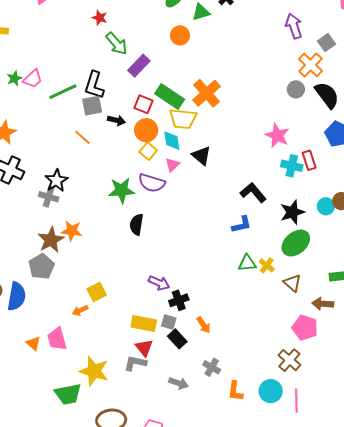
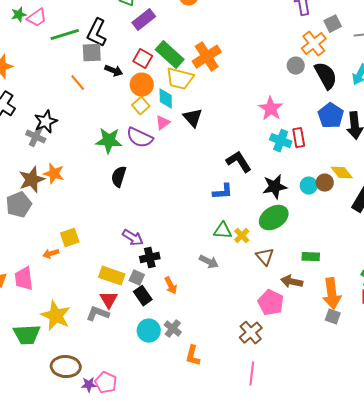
gray arrow: (179, 383) -> (209, 262), moved
cyan circle: (271, 391) -> (149, 331), moved

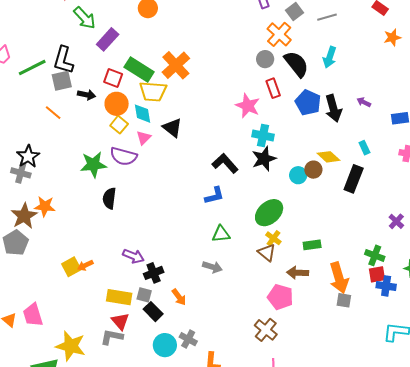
red rectangle: (299, 138) -> (273, 88), moved
black star: (275, 187) -> (264, 159), moved
yellow cross: (242, 236) -> (273, 238), moved
orange arrow: (51, 254) -> (85, 265), moved

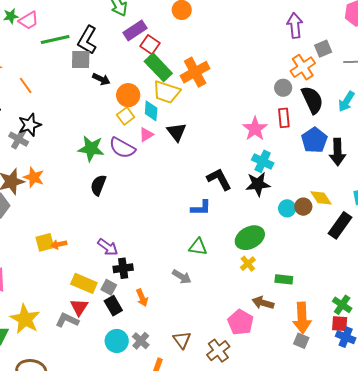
red square: (113, 78) -> (150, 45), moved
orange line: (53, 113) -> (26, 85), moved
brown triangle: (267, 253) -> (182, 340), moved

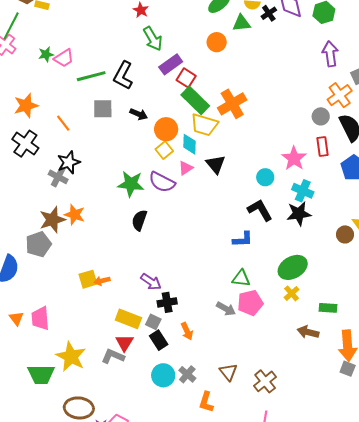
gray square: (81, 59) -> (103, 109), moved
cyan circle: (287, 208) -> (265, 177), moved
pink pentagon: (240, 322) -> (250, 303), moved, turned 30

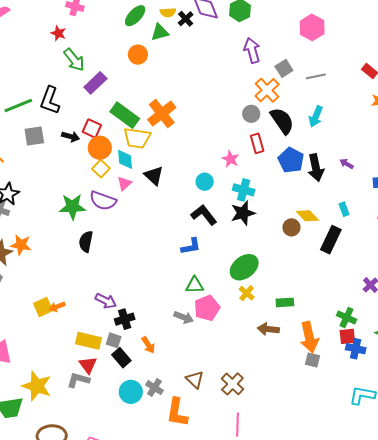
red square: (186, 78) -> (92, 128), moved
pink star: (294, 158) -> (231, 159), size x0.7
orange L-shape: (206, 402) -> (177, 412), size x1.4

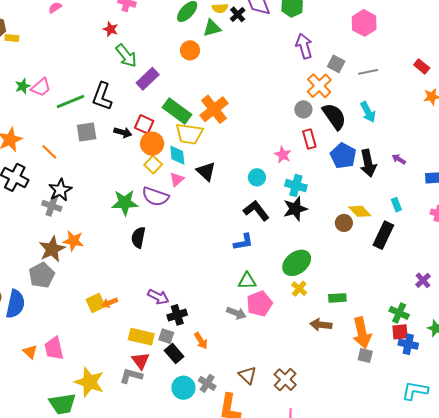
gray square: (284, 68) -> (336, 64), turned -30
cyan arrow: (316, 117) -> (368, 112), turned -50

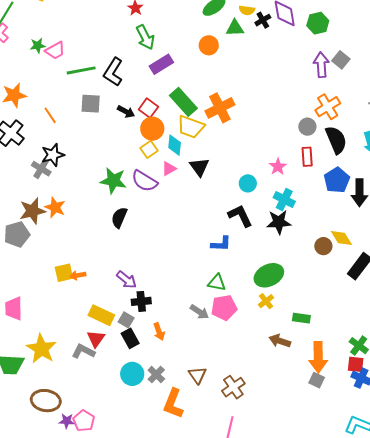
gray square: (336, 64) -> (341, 60), moved

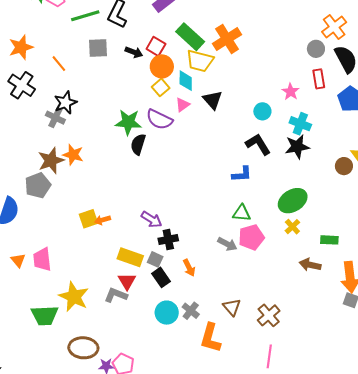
black semicircle: (119, 218) -> (138, 144), moved

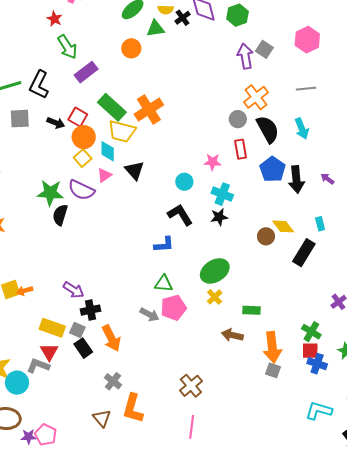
pink star: (291, 92) -> (213, 162), turned -30
black star: (297, 147) -> (219, 217), size x0.7
orange arrow: (189, 268) -> (111, 338), size x1.5
brown triangle: (232, 307) -> (102, 418), moved
cyan circle: (167, 313) -> (17, 383), moved

